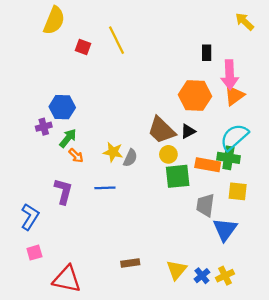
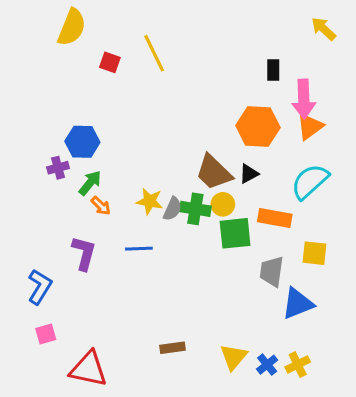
green cross: (228, 158) -> (195, 209), moved
blue triangle: (225, 229) -> (298, 304), turned 32

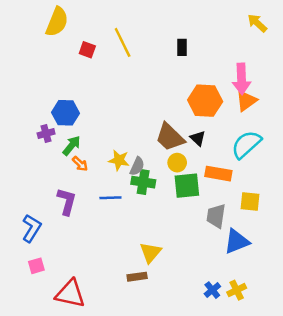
black rectangle: (273, 70) -> (182, 47), moved
black triangle: (249, 174) -> (198, 138), turned -49
green cross: (195, 209) -> (143, 182), moved
yellow triangle: (234, 357) -> (150, 252), moved

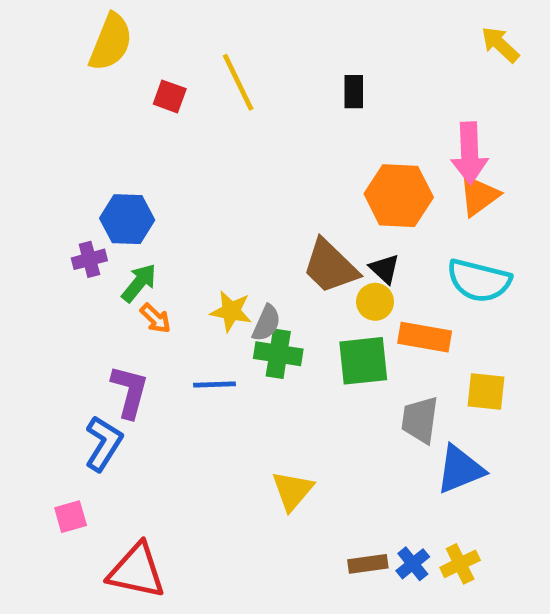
cyan semicircle: (246, 144) -> (479, 281), turned -124
yellow circle: (177, 163) -> (375, 302), moved
blue L-shape: (32, 228) -> (104, 443), moved
brown rectangle: (137, 277) -> (368, 564), moved

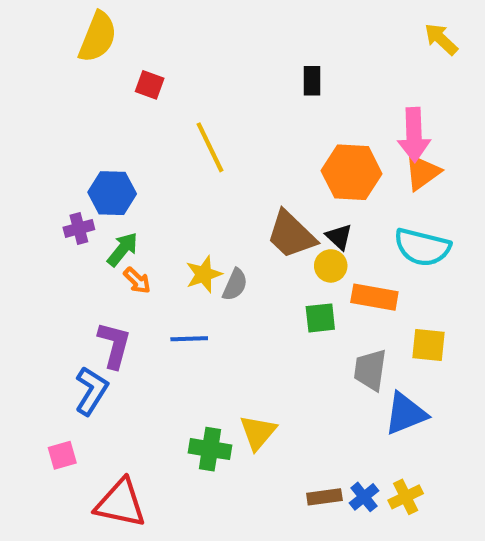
yellow line: (238, 82) -> (210, 147), moved
yellow star: (231, 311) -> (204, 274), turned -30
green cross: (278, 354) -> (210, 449), moved
green square: (363, 361) -> (320, 318), size x0.7

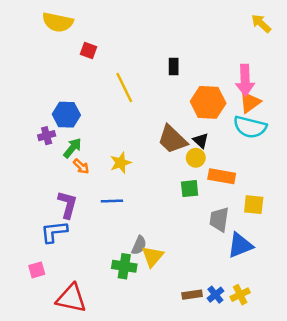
yellow semicircle: (98, 37) -> (58, 22), turned 80
black rectangle: (312, 81) -> (174, 67), moved
cyan semicircle: (422, 247) -> (250, 127), moved
gray semicircle: (235, 285) -> (139, 245), moved
blue L-shape: (91, 391) -> (54, 232), turned -128

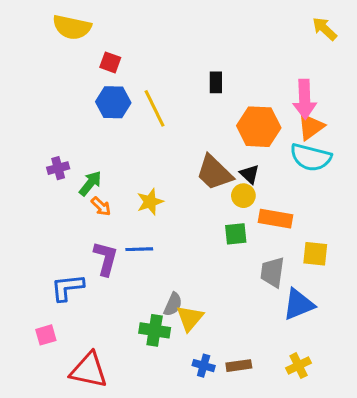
blue hexagon: (66, 115) -> (113, 102), moved
purple L-shape: (68, 205) -> (106, 258), moved
blue cross: (215, 295) -> (204, 366), moved, turned -35

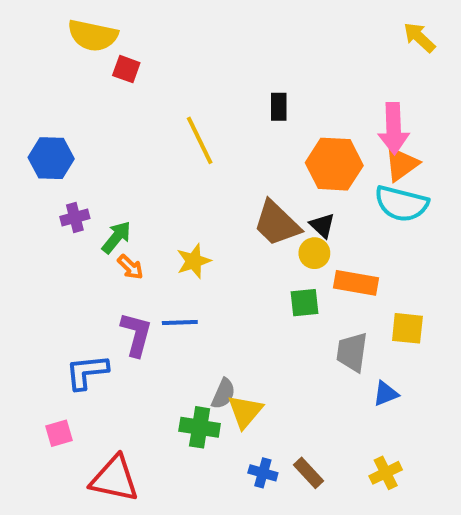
red square: (110, 62) -> (126, 69), moved
blue hexagon: (113, 102) -> (51, 158), moved
blue triangle: (299, 304) -> (386, 394), size x0.6
brown rectangle: (239, 366) -> (308, 473), turned 55

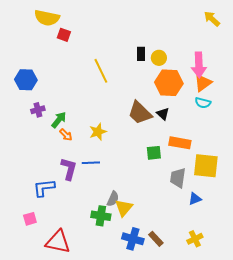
cyan semicircle: (401, 204) -> (203, 103), size x0.6
yellow circle: (314, 253) -> (159, 58), moved
yellow square: (407, 328) -> (206, 166), size x1.5
blue cross: (263, 473) -> (133, 239), size x1.5

